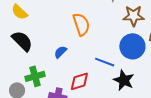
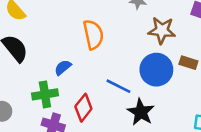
green cross: (35, 76) -> (45, 94), moved
red diamond: (79, 81) -> (83, 108), turned -40

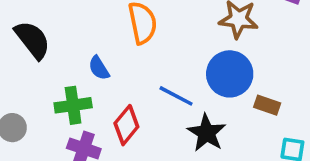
brown rectangle: (188, 63) -> (267, 105), moved
blue semicircle: (63, 67) -> (99, 68), turned -84

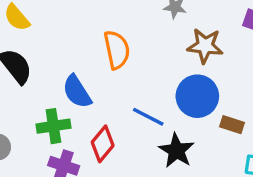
blue semicircle: (99, 68) -> (77, 92), size x1.5

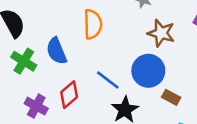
green cross: (53, 126) -> (24, 61), moved, turned 30

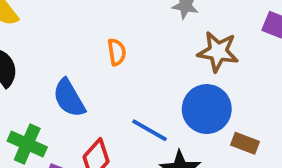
orange semicircle: (93, 24) -> (117, 52), size x0.6
green cross: (24, 61) -> (27, 144), moved

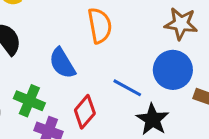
orange semicircle: (117, 52) -> (100, 26), size x1.6

